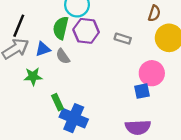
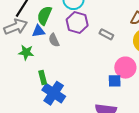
green semicircle: (61, 28) -> (44, 15), moved

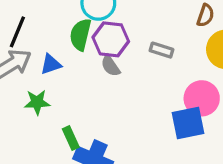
green semicircle: (44, 15) -> (80, 35), moved
gray semicircle: (54, 40) -> (110, 66), moved
blue square: (115, 81) -> (188, 123), size x1.5

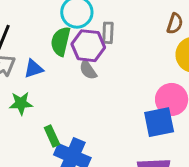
gray rectangle: (162, 50) -> (108, 33), moved, turned 75

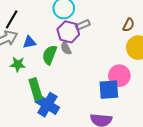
gray rectangle: (108, 33) -> (83, 25), turned 56
green semicircle: (61, 41) -> (50, 55), moved
green rectangle: (52, 136) -> (36, 89), size x1.5

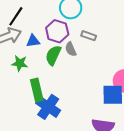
gray rectangle: (83, 25) -> (89, 36), moved, turned 40
purple hexagon: (68, 32) -> (57, 31), moved

